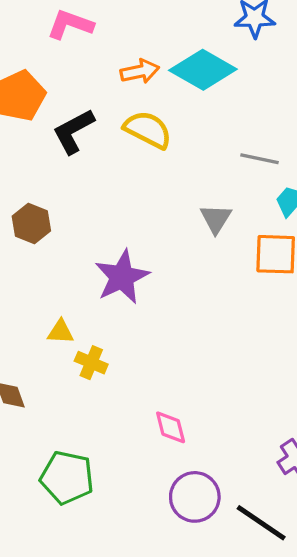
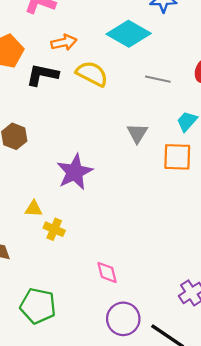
orange arrow: (140, 71) -> (64, 42), moved
black L-shape: (73, 131) -> (42, 75), turned 40
gray line: (260, 159) -> (158, 79), moved

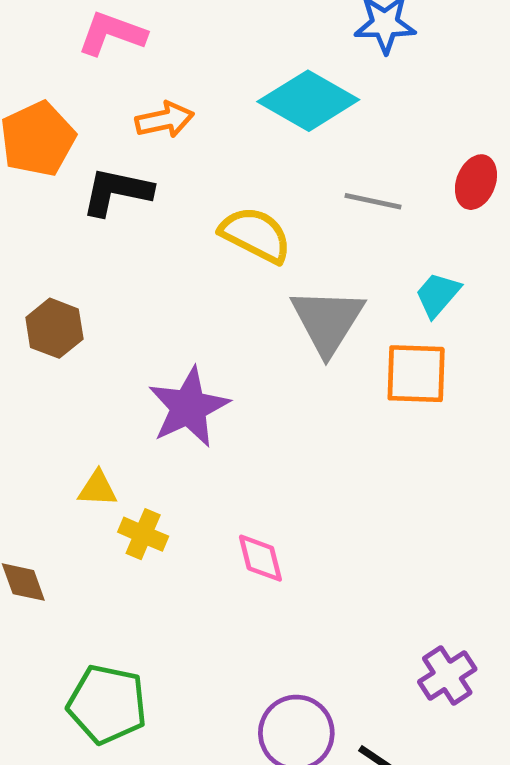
yellow semicircle: (92, 74) -> (256, 235), moved
gray triangle: (137, 133) -> (327, 321), size x1.6
pink diamond: (107, 272) -> (260, 558), moved

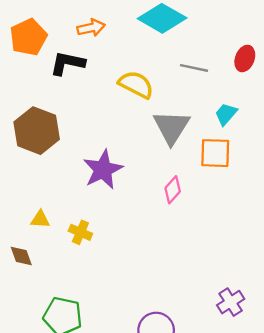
brown hexagon: (54, 328) -> (37, 131), size x1.6
yellow triangle: (98, 489) -> (40, 219), moved
pink diamond: (260, 558) -> (173, 190), moved, turned 56

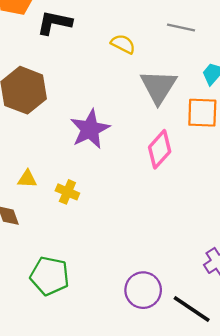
yellow semicircle: (136, 84) -> (123, 44), size x0.7
pink diamond: (173, 190) -> (160, 149), size x1.4

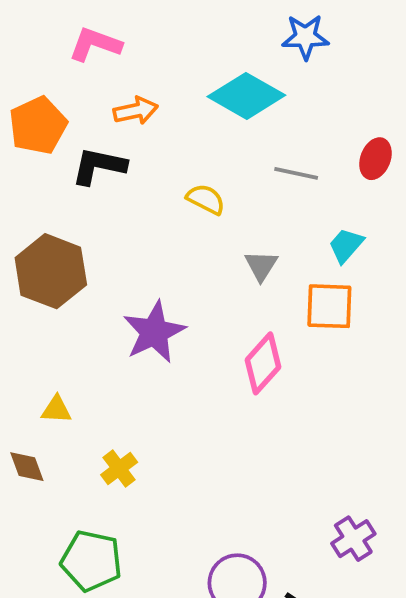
gray triangle: (159, 87) -> (261, 266), size x0.6
yellow cross: (67, 192) -> (119, 469), moved, turned 30

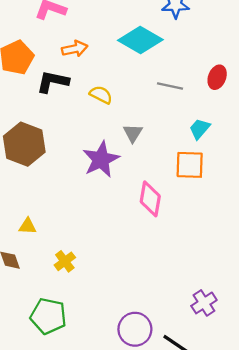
yellow semicircle: (206, 199) -> (101, 95), moved
gray triangle: (261, 266) -> (133, 133), moved
purple star: (154, 332) -> (101, 159), moved
pink diamond: (263, 363) -> (150, 199), turned -32

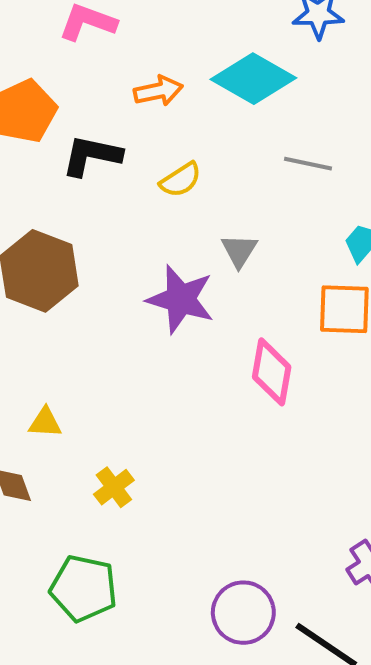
orange arrow: (75, 49) -> (158, 91), moved
yellow semicircle: (101, 95) -> (181, 180), turned 120
purple star: (101, 159) -> (181, 299), turned -30

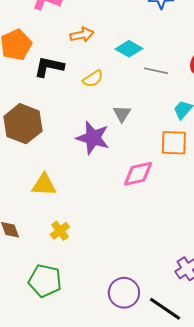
cyan diamond: (253, 79) -> (129, 49), moved, size x0.7
pink diamond: (272, 372) -> (138, 174), turned 68
yellow triangle: (45, 423) -> (44, 185), moved, size x1.5

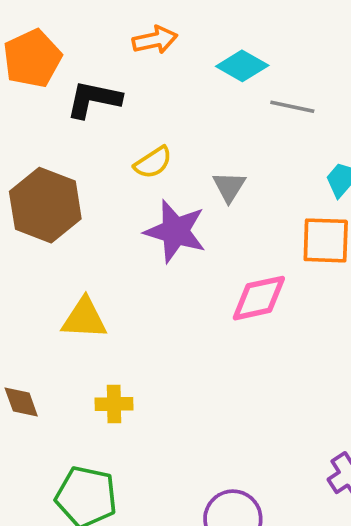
yellow semicircle: (93, 79) -> (153, 162), moved
yellow cross: (60, 231) -> (114, 404), turned 36

